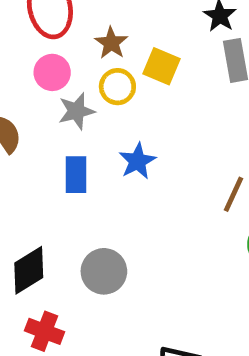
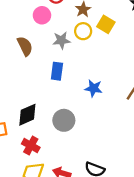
pink circle: (52, 72) -> (42, 15), moved
blue star: (137, 161) -> (94, 88), moved, turned 30

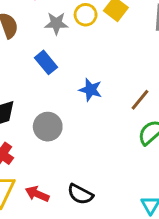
blue rectangle: (57, 71) -> (46, 62), turned -54

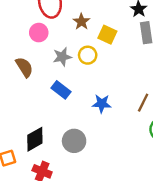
yellow circle: (86, 15) -> (88, 55), moved

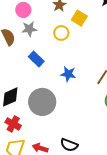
gray star: (62, 57) -> (29, 29), moved
gray circle: (74, 141) -> (42, 102), size x1.4

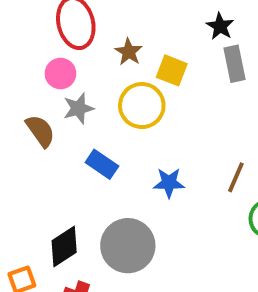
yellow circle: (61, 33) -> (142, 106), size x1.5

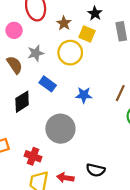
black star: (220, 26) -> (95, 13), moved
pink circle: (60, 74) -> (14, 30), moved
black diamond: (64, 247) -> (22, 102), moved

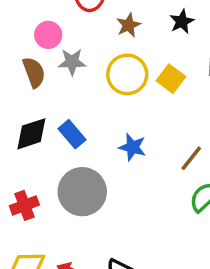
pink circle: (14, 30) -> (48, 35), moved
yellow square: (87, 34) -> (171, 79), moved
blue rectangle: (48, 84) -> (72, 134), moved
red cross: (33, 156) -> (24, 205), moved, turned 35

